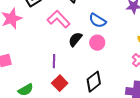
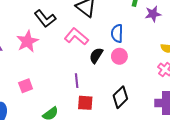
blue semicircle: (98, 21) -> (117, 33), turned 66
red square: (60, 83) -> (85, 103), turned -35

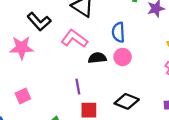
pink star: (27, 41) -> (22, 48), turned 30
black semicircle: (96, 55) -> (97, 58), turned 56
black diamond: (120, 97) -> (127, 101), turned 70

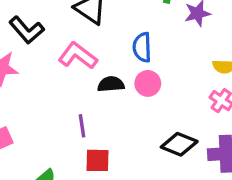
black diamond: (127, 101) -> (179, 144), moved

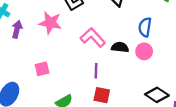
pink L-shape: (78, 56) -> (93, 37), moved

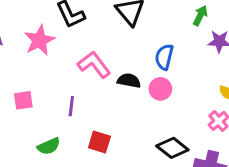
pink star: (50, 23) -> (39, 40), turned 30
purple line: (96, 71) -> (71, 106), moved

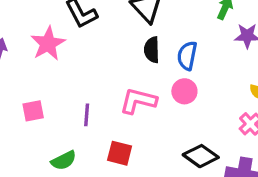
pink L-shape: (94, 65) -> (138, 101), moved, turned -36
black semicircle: (129, 81) -> (152, 50), moved, turned -100

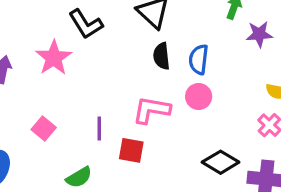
pink square: (33, 111) -> (44, 129), turned -35
red square: (120, 153) -> (131, 150), moved

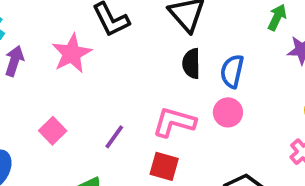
purple line: (99, 129) -> (114, 137), turned 30
red square: (131, 150) -> (164, 166), moved

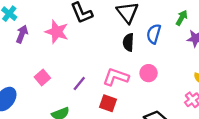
pink star: (72, 53) -> (57, 32), turned -30
blue semicircle: (232, 71) -> (154, 34), moved

